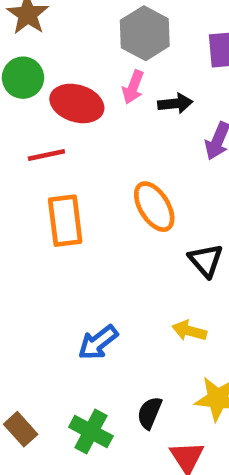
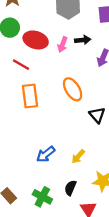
pink arrow: (133, 87) -> (62, 44), moved
red line: (46, 155) -> (21, 65), turned 42
yellow arrow: (189, 331) -> (78, 156), moved, turned -64

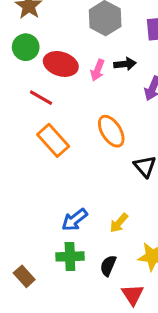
orange rectangle: (30, 96) -> (53, 140), turned -35
green cross: (42, 197) -> (70, 256), moved, turned -30

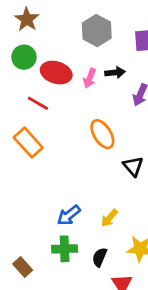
orange rectangle: (53, 140) -> (28, 142), moved

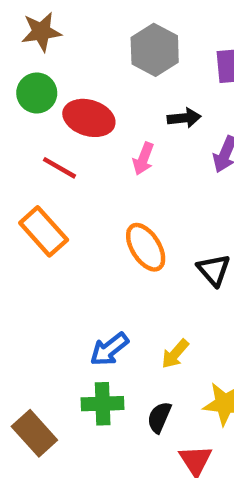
brown star: (27, 19) -> (41, 32), turned 30
pink arrow: (90, 78) -> (143, 159), moved
orange ellipse: (102, 134) -> (146, 247), moved
brown rectangle: (23, 267) -> (34, 433), size x1.4

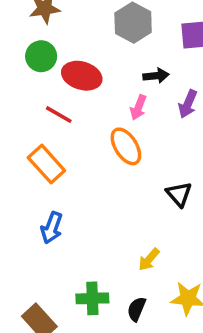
pink arrow: (143, 159) -> (138, 108), moved
orange ellipse: (146, 247) -> (126, 146), moved
blue arrow: (109, 349) -> (52, 228), moved, turned -32

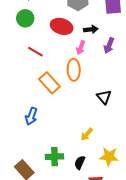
red ellipse: (82, 76) -> (62, 26), moved
orange ellipse: (126, 146) -> (74, 70), turned 30
orange rectangle: (46, 164) -> (49, 83), moved

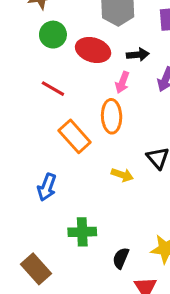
green circle: (25, 18) -> (53, 35), moved
yellow arrow: (87, 134) -> (122, 175), moved, turned -112
green cross: (54, 157) -> (82, 232), moved

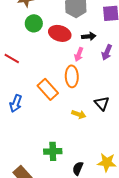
red line: (53, 89) -> (12, 58), moved
blue arrow: (47, 187) -> (16, 103), moved

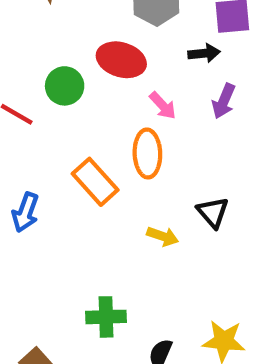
green circle: (34, 23) -> (65, 86), moved
black arrow: (89, 36) -> (204, 53), moved
pink arrow: (79, 54) -> (163, 106), turned -64

